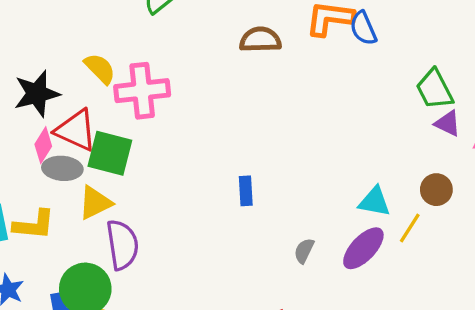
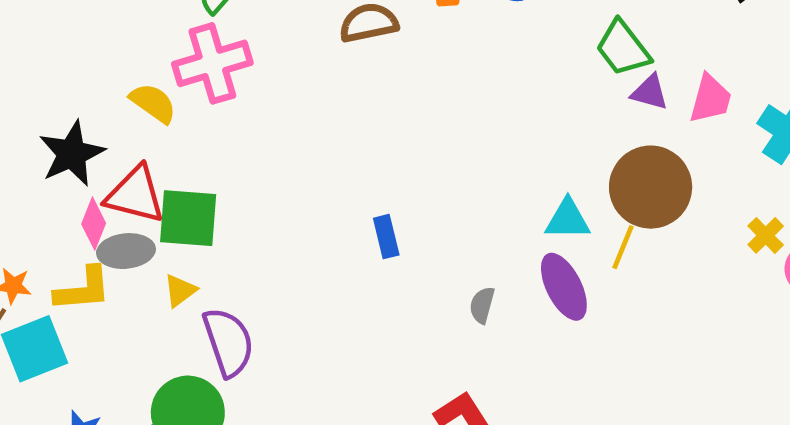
pink cross: (142, 91) -> (212, 63), moved
brown circle: (436, 190) -> (651, 187), size x1.8
yellow triangle: (95, 203) -> (180, 291), size x0.7
yellow L-shape: (34, 225) -> (83, 289), moved
purple ellipse: (363, 248) -> (564, 287), turned -60

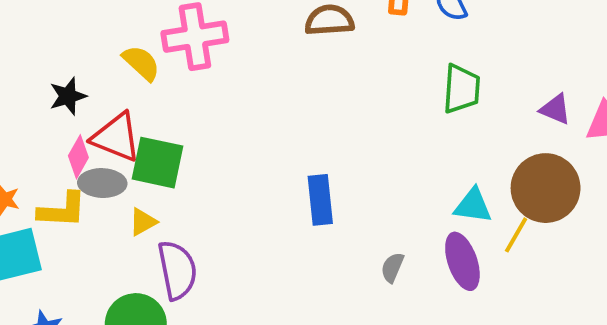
green trapezoid: (623, 48) -> (461, 89), moved, turned -146
black star: (72, 154) -> (68, 96), size x0.7
blue rectangle: (386, 237) -> (320, 200), size x1.4

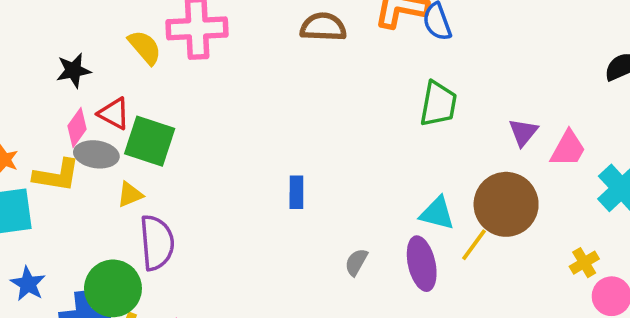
purple triangle: (555, 109) -> (523, 132), turned 40
red triangle: (116, 137) -> (114, 113), size x0.7
blue rectangle: (320, 200) -> (296, 192), size x0.7

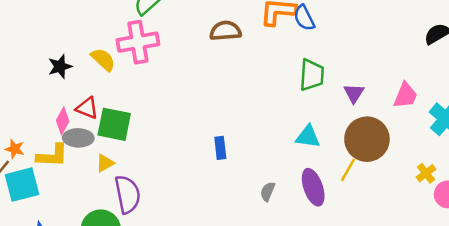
black star: (73, 70) -> (60, 66), moved
purple triangle: (523, 132) -> (354, 93), moved
cyan triangle: (437, 213) -> (308, 137), moved

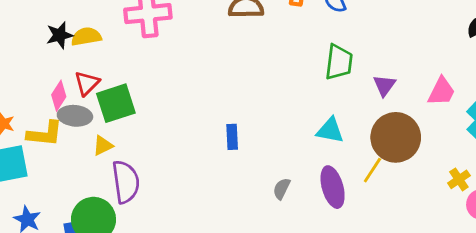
yellow semicircle: (103, 60) -> (86, 37), moved, turned -56
red triangle: (87, 108) -> (87, 83), turned 50
green square: (114, 124) -> (116, 103), turned -33

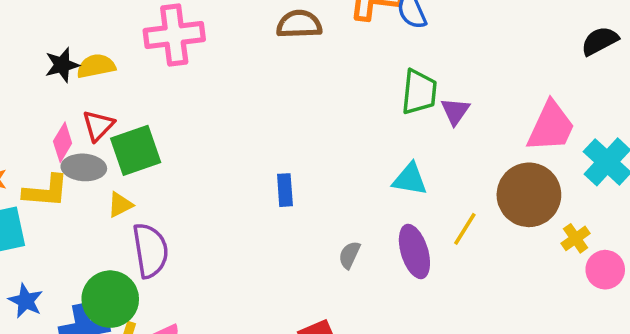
purple triangle: (384, 85) -> (455, 111), moved
pink trapezoid: (442, 91) -> (551, 127), size x1.4
brown circle: (396, 137) -> (529, 195), moved

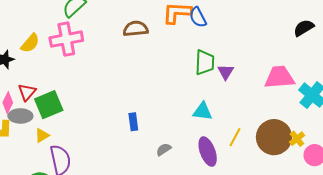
yellow semicircle: (96, 66) -> (30, 43), moved, turned 145
pink trapezoid: (551, 127) -> (279, 77), turned -116
brown circle: (529, 195) -> (274, 137), moved
gray semicircle: (349, 255) -> (164, 149), moved, turned 35

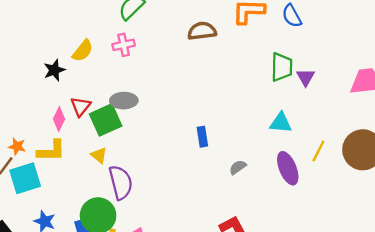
blue semicircle: (198, 17) -> (292, 16), moved
pink cross: (66, 39) -> (124, 45), size x0.6
gray ellipse: (20, 116) -> (124, 101), moved
yellow triangle: (42, 135) -> (99, 155), turned -49

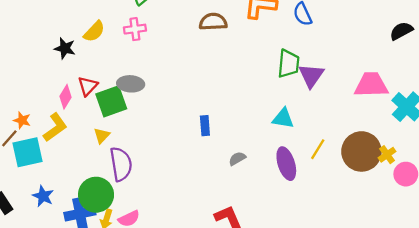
black star: (54, 70) -> (65, 48), turned 30
purple triangle: (306, 77) -> (311, 76), size x1.4
yellow L-shape: (51, 151) -> (55, 127), turned -40
yellow triangle: (99, 155) -> (102, 136), turned 30

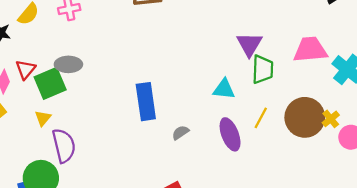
green trapezoid: (289, 64) -> (263, 69), moved
blue rectangle: (205, 126) -> (146, 102), size x1.8

